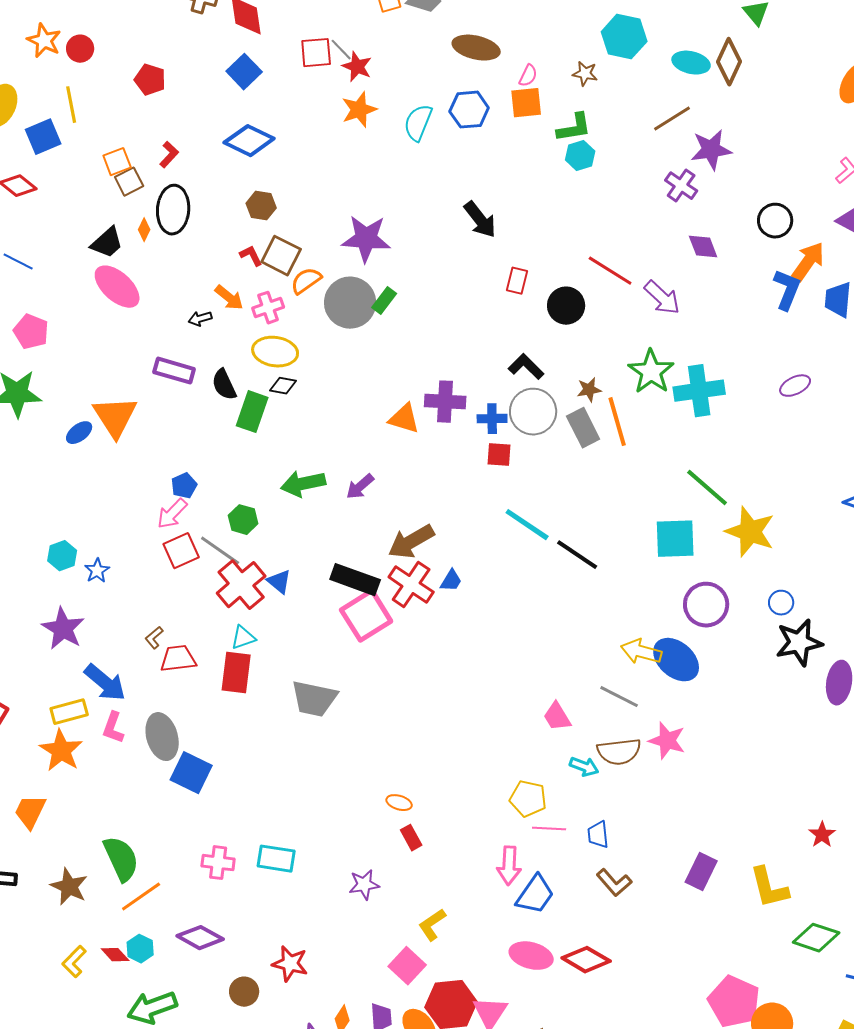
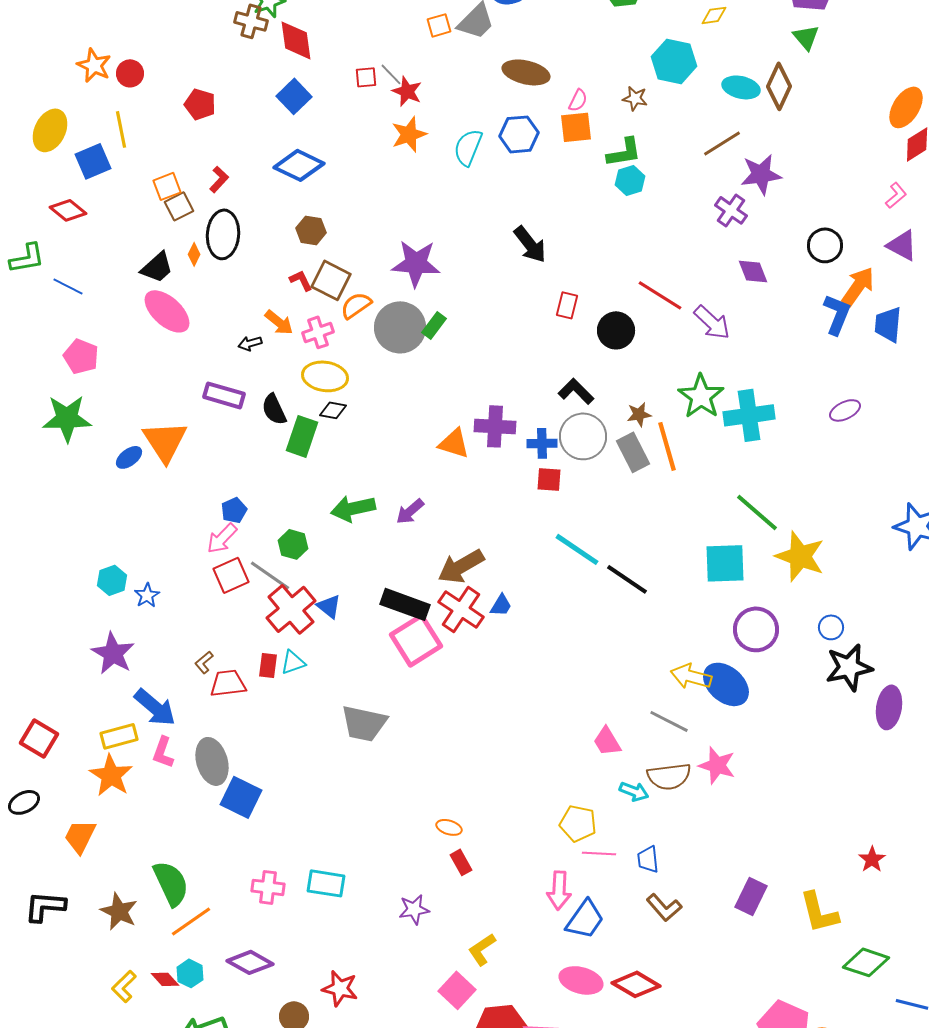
red square: (316, 53) -> (366, 77), size x0.7
red rectangle: (236, 673) -> (268, 665), moved, size x0.6

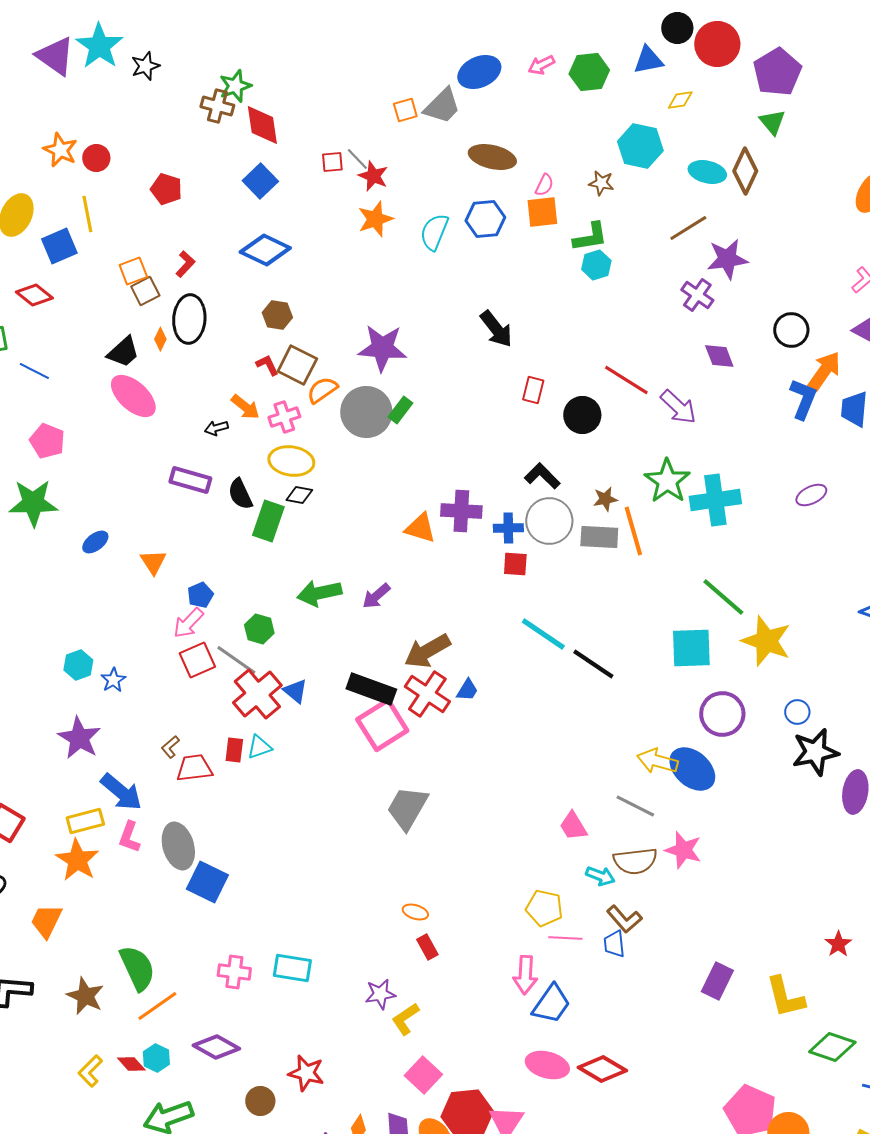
orange triangle: (165, 441) -> (153, 562), moved, size x0.6
gray rectangle: (633, 452) -> (599, 537), turned -60
gray trapezoid: (364, 723) -> (407, 808), moved, turned 108
brown L-shape: (664, 907) -> (624, 919), moved
yellow L-shape: (482, 949) -> (405, 1019), moved

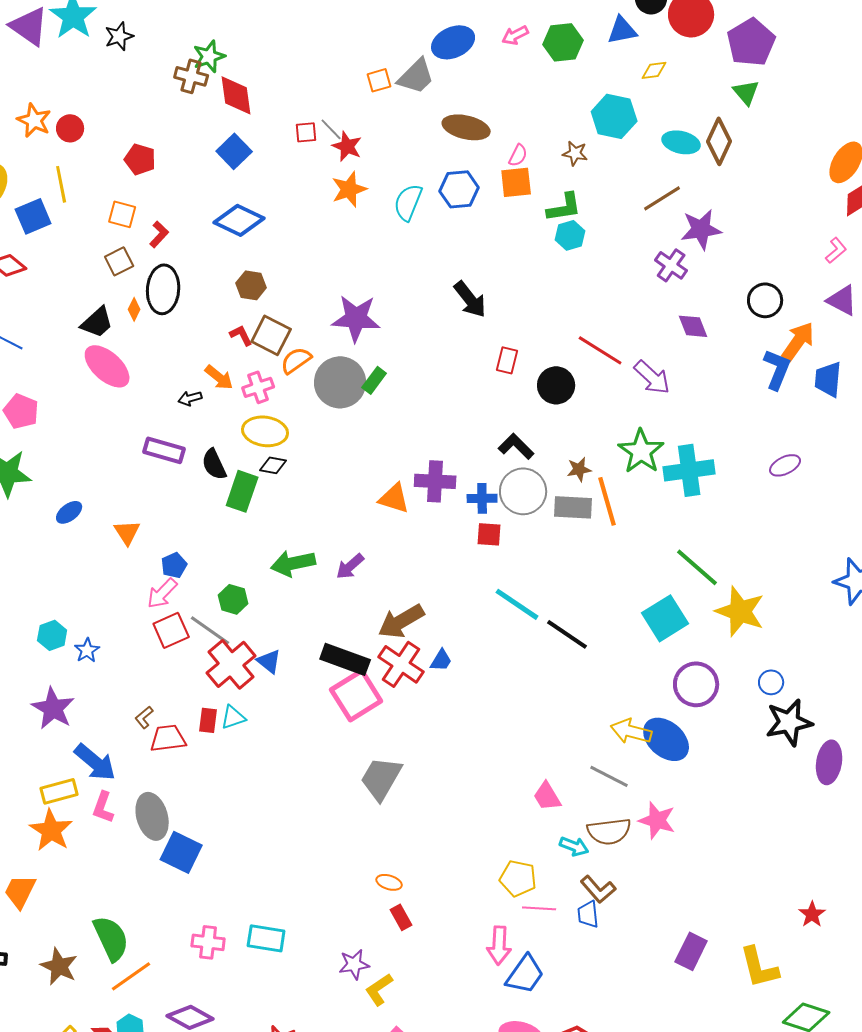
orange square: (133, 271) -> (122, 214), moved, turned 36
cyan square: (691, 648) -> (665, 618), turned -30

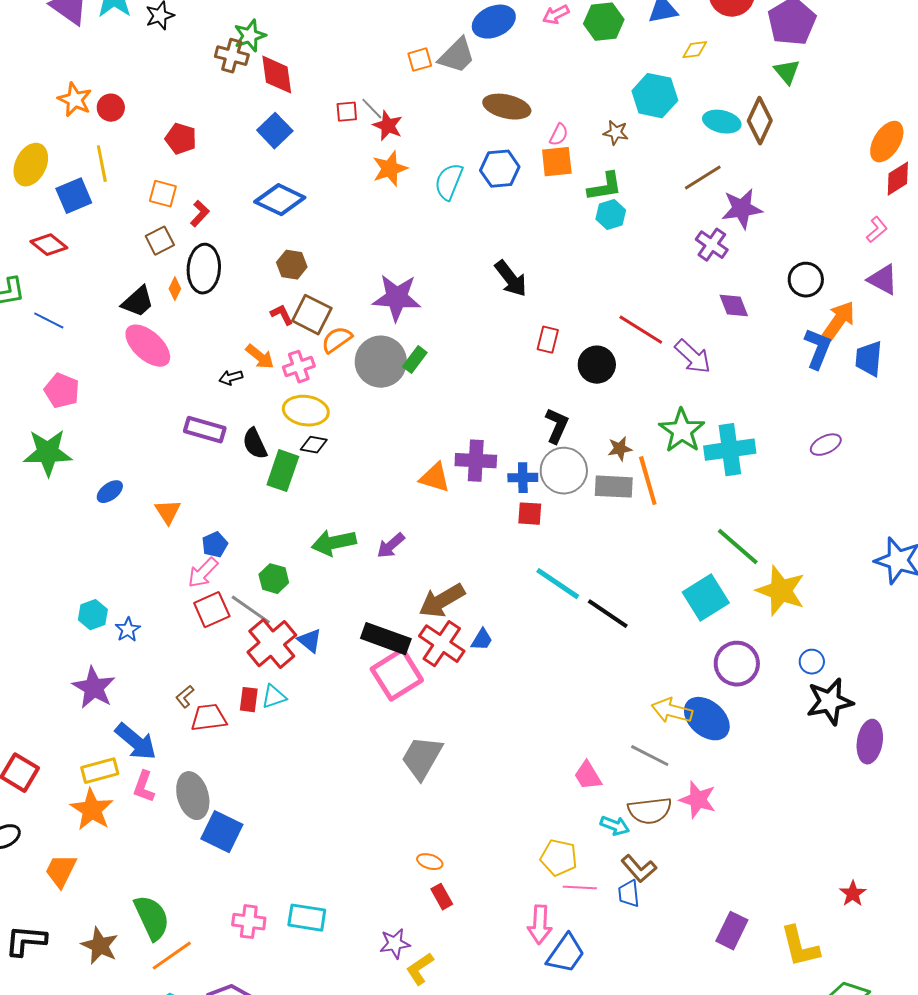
black L-shape: (516, 446) -> (557, 426), turned 69

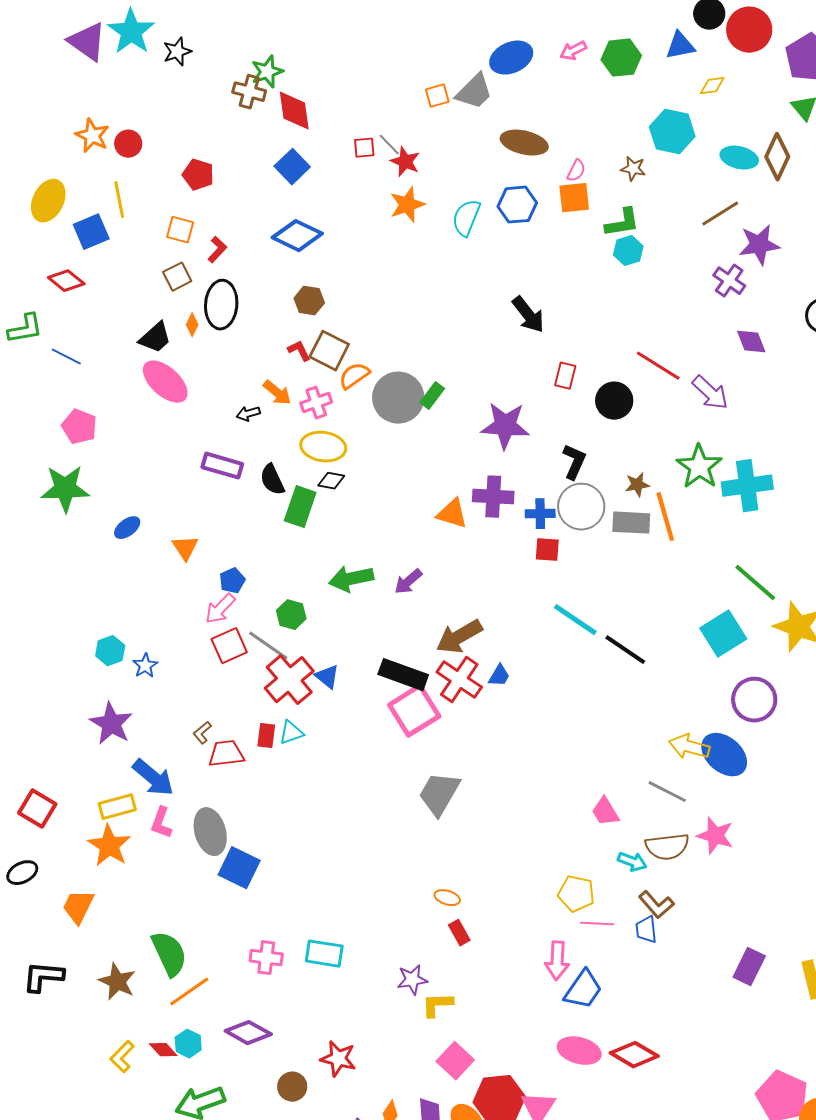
purple star: (397, 298) -> (505, 426), moved
yellow L-shape: (420, 969) -> (437, 1005), turned 32

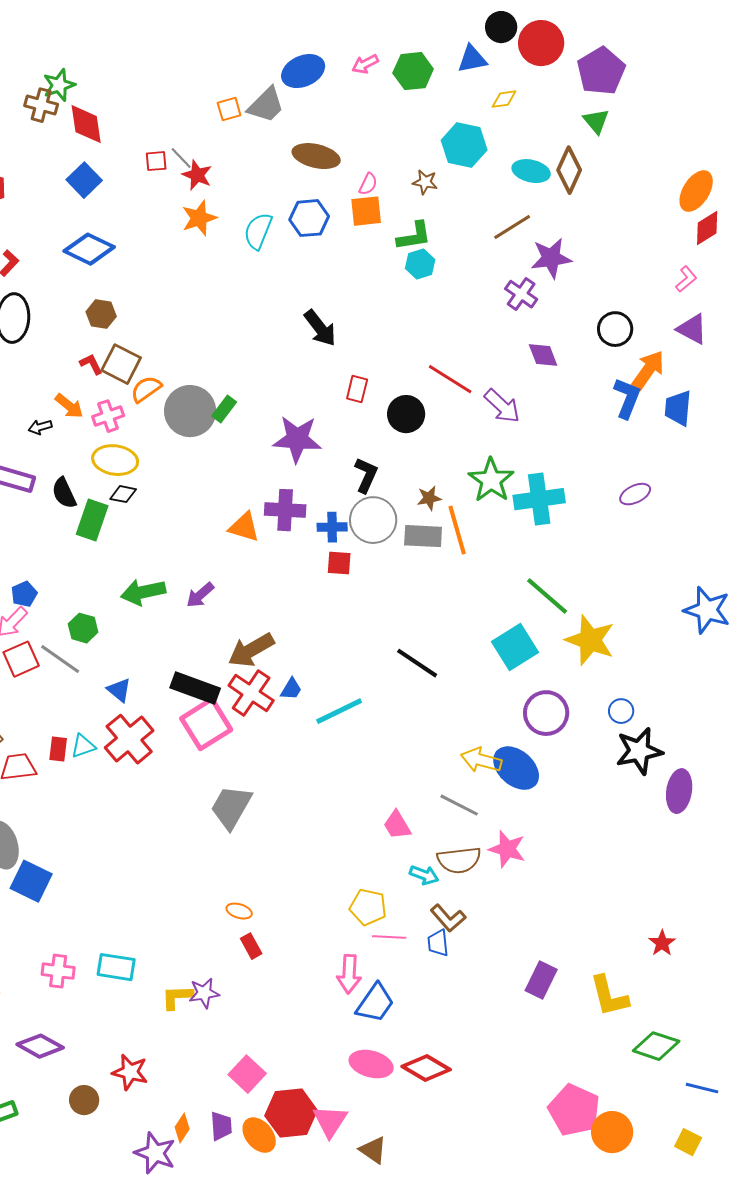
cyan line: (575, 620) -> (339, 711), moved, turned -60
red cross: (289, 680) -> (129, 739), moved
yellow L-shape: (437, 1005) -> (177, 997), moved

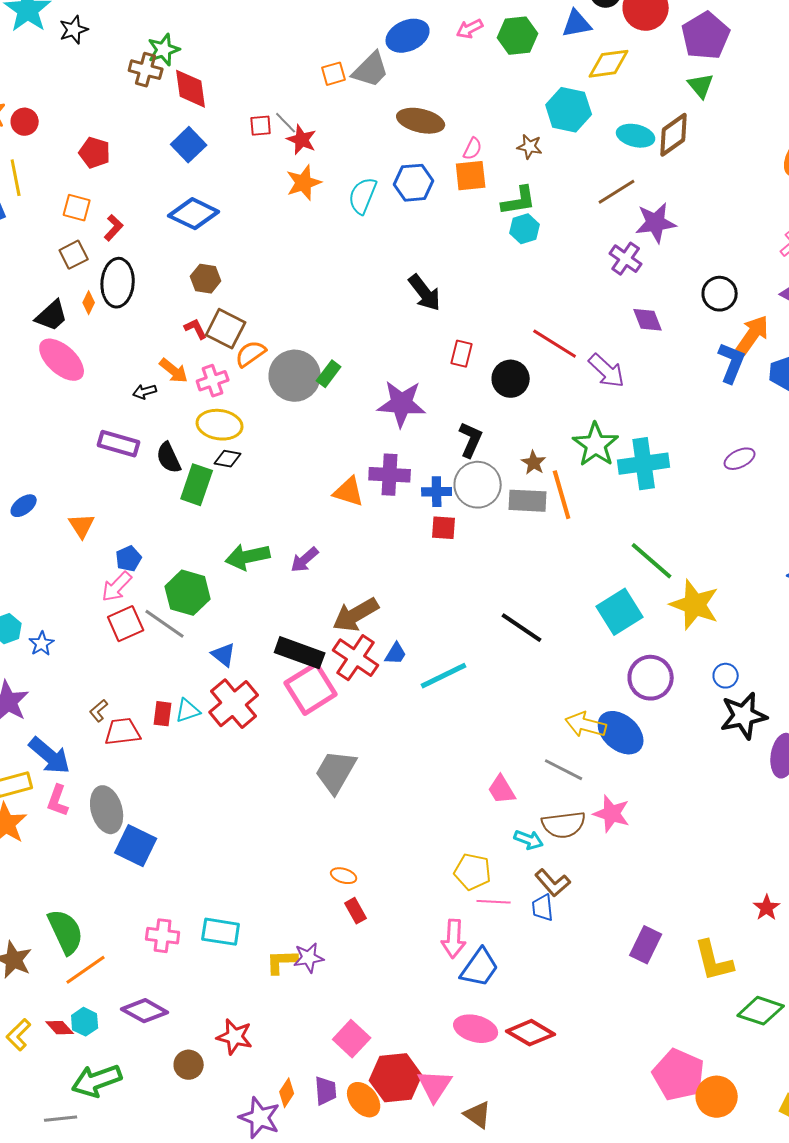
yellow diamond: (504, 99) -> (609, 64), size x1.6
brown diamond: (569, 170) -> (674, 135), turned 30
brown star: (429, 498) -> (534, 463), turned -30
green hexagon: (83, 628) -> (188, 593), size x1.5

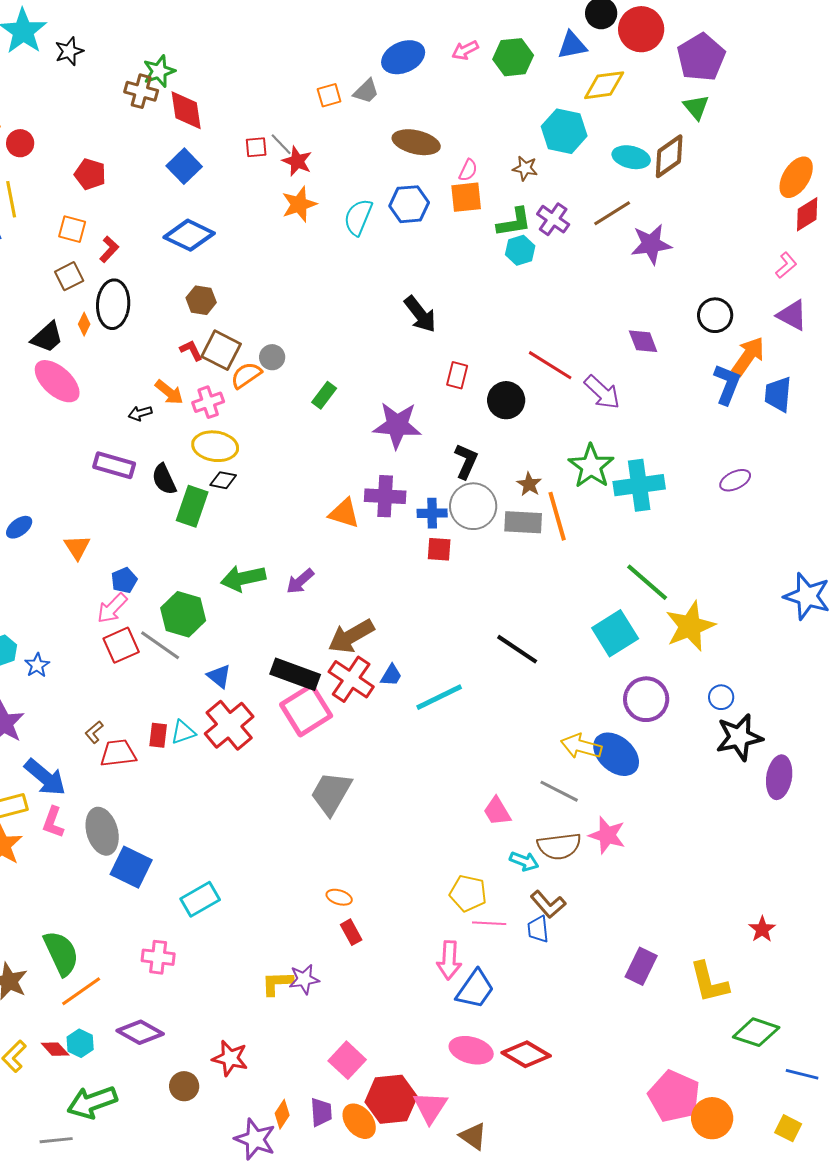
gray trapezoid: (371, 70) -> (366, 91), size x0.7
purple cross: (626, 259) -> (553, 219), moved
gray circle: (295, 376) -> (272, 357), moved, size x0.5
yellow star: (695, 605) -> (690, 626), turned 30
cyan rectangle: (221, 932) -> (200, 899), moved, turned -39

